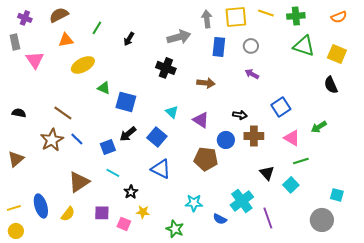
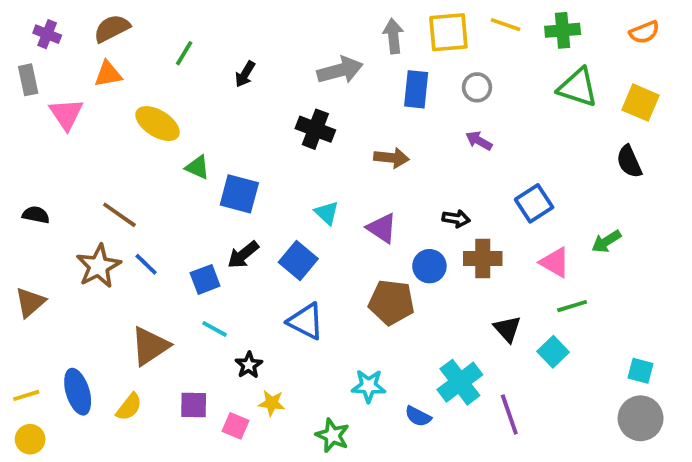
orange triangle: (66, 40) -> (108, 74), moved
yellow ellipse: (83, 65) -> (158, 124), turned 60
gray circle: (322, 220) -> (641, 418), moved

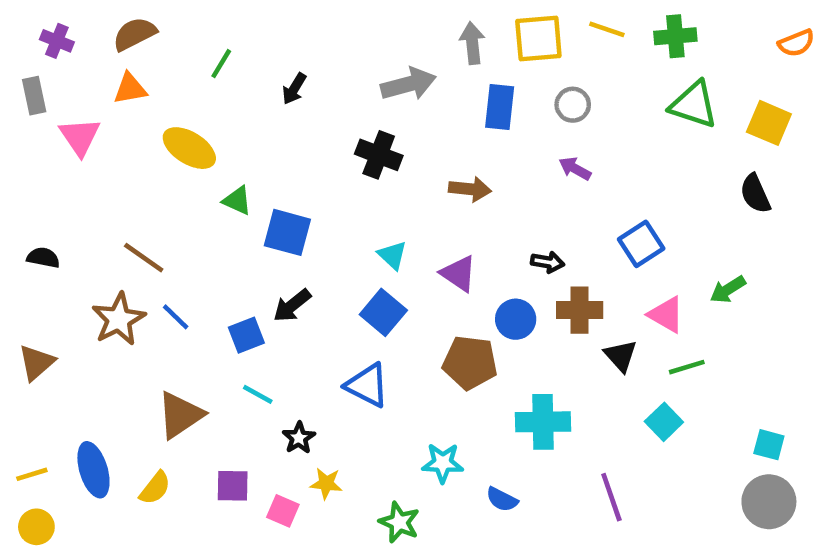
orange semicircle: (644, 32) -> (796, 43), moved
blue square: (298, 260) -> (383, 312), moved
black triangle: (507, 329) -> (621, 356), moved
cyan cross: (460, 382) -> (543, 422), moved, turned 36

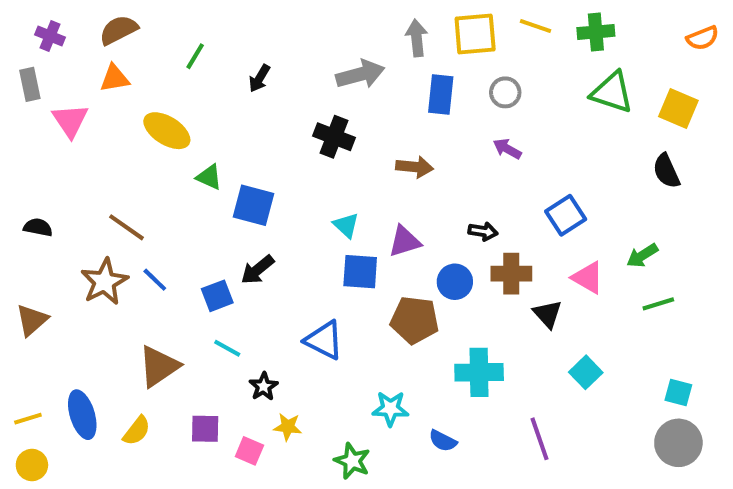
purple triangle: (459, 274) -> (405, 241), turned -51
blue square: (383, 312) -> (360, 272), moved, turned -36
green line: (687, 367) -> (658, 304), moved

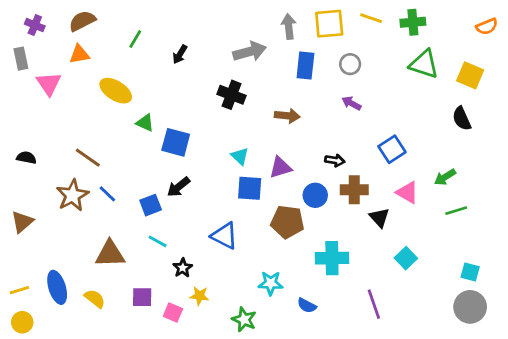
brown triangle: (159, 366) -> (110, 254), turned 32
yellow semicircle: (137, 431) -> (95, 299), turned -90

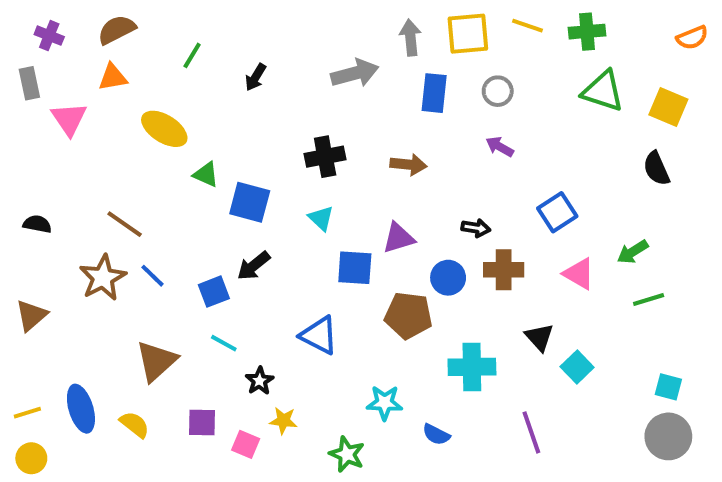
black cross: (232, 95) -> (325, 157), moved, turned -32
cyan triangle: (240, 156) -> (321, 218), moved
black triangle: (379, 218) -> (539, 337), moved
brown triangle: (110, 254) -> (156, 361), turned -40

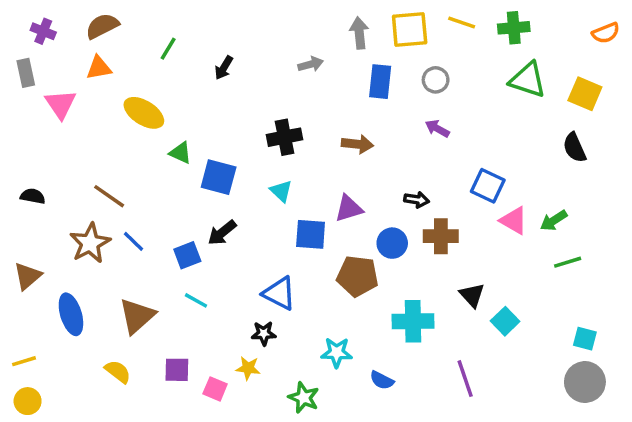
gray arrow: (355, 73) -> (311, 64), size x0.6
blue square: (557, 212) -> (488, 186), turned -32
pink triangle: (579, 274) -> (514, 221), moved
black star: (260, 381) -> (264, 333), moved, turned 30
blue ellipse: (81, 409) -> (71, 314), moved

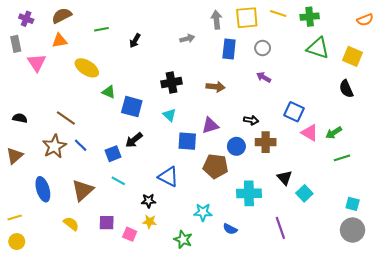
green line: (168, 49) -> (101, 29), turned 48
brown triangle: (28, 276) -> (15, 156), moved
black star: (264, 333) -> (149, 201), moved

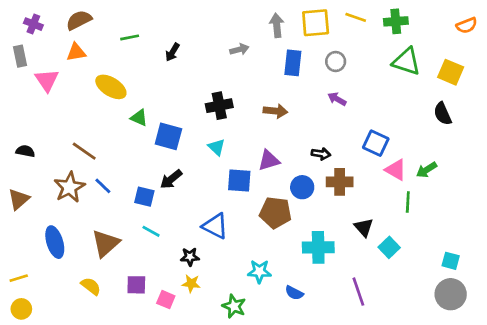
blue square: (113, 154) -> (144, 197), turned 35
green line: (342, 158) -> (408, 202), moved, turned -70

